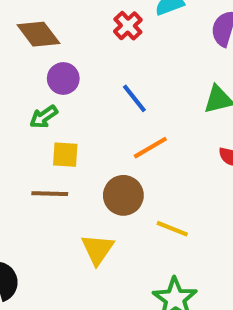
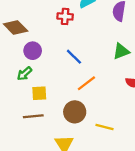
red cross: (128, 26) -> (65, 16), turned -35

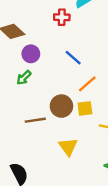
yellow square: (39, 93) -> (85, 108), moved
brown circle: (75, 112) -> (61, 106), moved

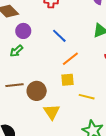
brown circle: (61, 106) -> (37, 91), moved
brown line: (35, 120) -> (15, 85), moved

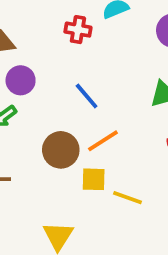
brown circle: (37, 91) -> (61, 150), moved
yellow line: (87, 97) -> (127, 198), moved

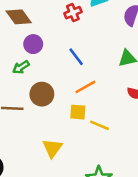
red cross: (78, 30) -> (73, 13), turned -35
brown circle: (61, 150) -> (42, 94), moved

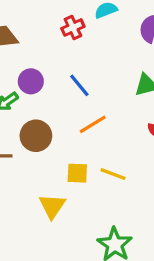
purple circle: (33, 44) -> (31, 81), moved
yellow square: (78, 112) -> (77, 173), moved

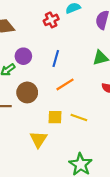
blue line: (79, 85) -> (56, 58), turned 56

